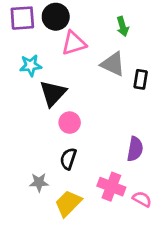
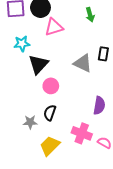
gray triangle: (113, 64) -> (83, 63), moved
gray star: (39, 182) -> (30, 122), moved

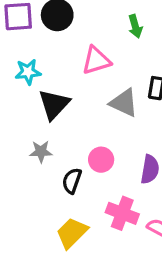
pink triangle: (54, 27) -> (96, 60), moved
pink circle: (51, 86) -> (101, 160), moved
gray star: (30, 122) -> (41, 152), moved

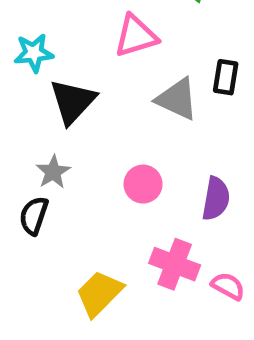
gray star: (41, 152) -> (53, 172), turned -30
black semicircle: (72, 181) -> (34, 216), moved

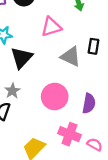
pink circle: (143, 184) -> (55, 97), size x1.5

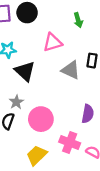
black triangle: (22, 58) -> (25, 71), turned -30
pink circle: (55, 97) -> (41, 119), moved

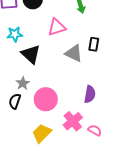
pink cross: (70, 142) -> (73, 121), turned 30

